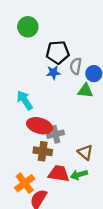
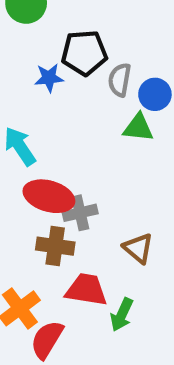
blue star: (53, 73) -> (49, 78), moved
green arrow: (79, 175) -> (122, 315), moved, turned -49

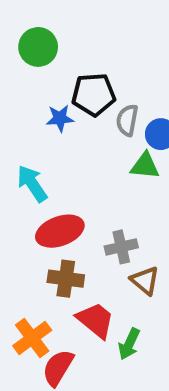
red ellipse: (49, 196) -> (60, 231), turned -36
gray cross: (80, 213) -> (121, 247), moved
red trapezoid: (86, 290) -> (96, 320), turned 30

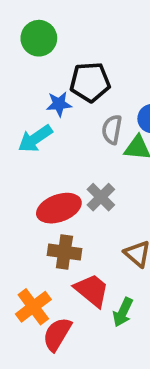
gray semicircle: (127, 120) -> (112, 130), moved
cyan arrow: (32, 184) -> (35, 139), moved, turned -90
gray cross: (121, 247) -> (101, 197), moved, turned -32

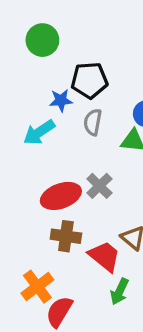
gray semicircle: (112, 130) -> (93, 122), moved
red trapezoid: (92, 290) -> (104, 256), moved

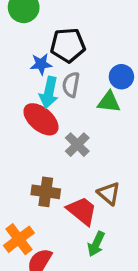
cyan arrow: (39, 132) -> (49, 92), moved, turned -44
red ellipse: (61, 196) -> (41, 119), moved, turned 60

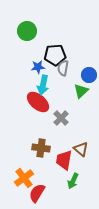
gray semicircle: (71, 85) -> (63, 68), moved
green triangle: (109, 102) -> (81, 91), turned -49
red trapezoid: (82, 211) -> (64, 160), turned -120

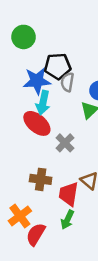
blue star: (38, 67) -> (37, 81), size x1.6
green arrow: (73, 181) -> (67, 220), moved

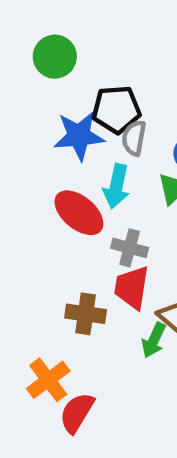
cyan arrow: (43, 103) -> (116, 186), moved
gray cross: (65, 143) -> (130, 248), turned -30
red trapezoid: (69, 194) -> (132, 287), moved
green arrow: (67, 220) -> (154, 340), moved

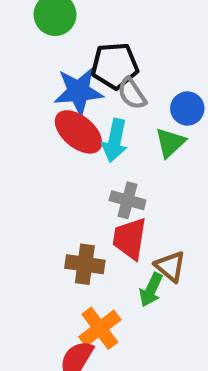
gray semicircle: (134, 138) -> (132, 94), turned -44
red ellipse: (79, 213) -> (78, 132), moved
orange cross: (48, 380) -> (100, 328), moved

